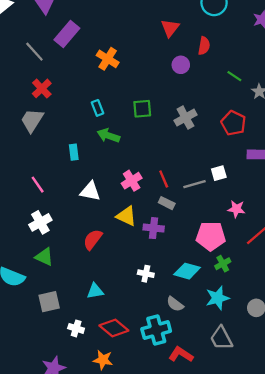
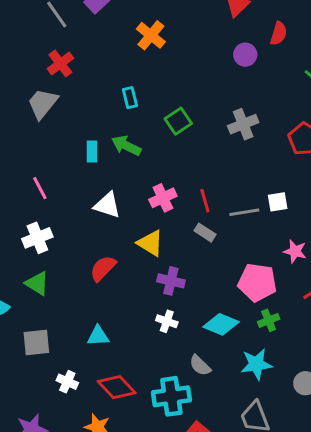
green square: (142, 109) -> (178, 121), moved, turned -36
green arrow: (108, 136) -> (126, 146), moved
purple cross: (154, 228) -> (171, 281), moved

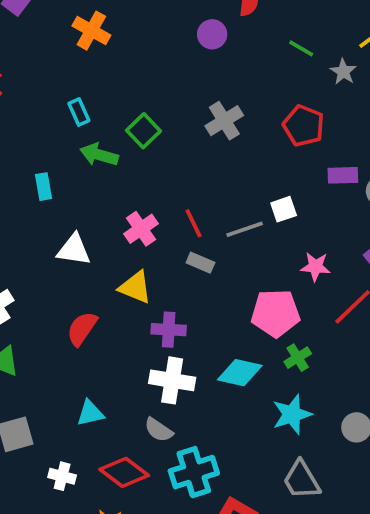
green arrow: (126, 146) -> (99, 155), moved
white cross: (167, 321) -> (172, 380), size x1.6
gray semicircle: (200, 365) -> (159, 430), moved

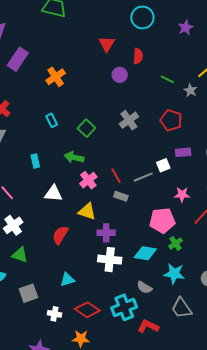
orange cross: (91, 31) -> (56, 77), turned 30
green arrow: (99, 155) -> (74, 157), moved
purple rectangle: (343, 175) -> (183, 152), moved
cyan star: (292, 414) -> (174, 274), turned 30
gray semicircle: (159, 430) -> (144, 287), moved

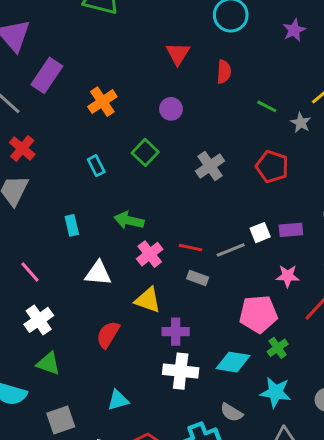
purple circle: (120, 75) -> (171, 109), moved
green square: (86, 128) -> (145, 152), moved
purple rectangle: (183, 152) -> (291, 230), moved
red line: (116, 176) -> (190, 248), turned -49

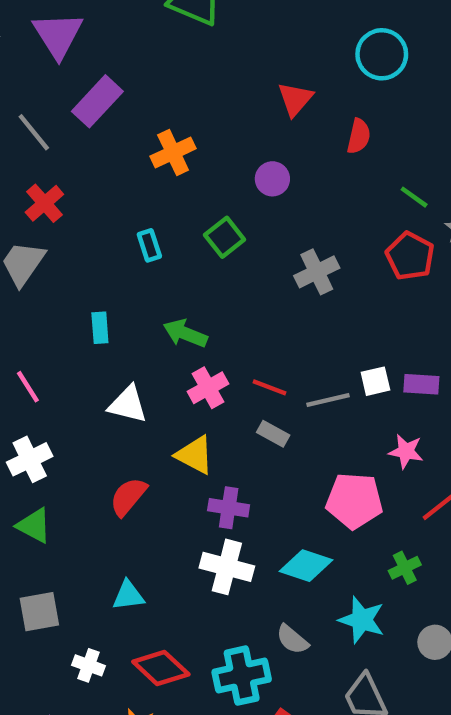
red pentagon: (272, 167) -> (410, 256), moved
green cross: (278, 348) -> (405, 568), moved

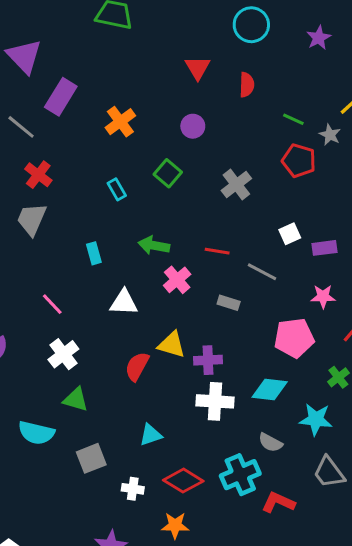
white square: (375, 381) -> (290, 234), moved
red line: (270, 387) -> (217, 251), moved
gray line: (328, 400) -> (262, 272), turned 52
yellow triangle: (195, 455) -> (172, 345), moved

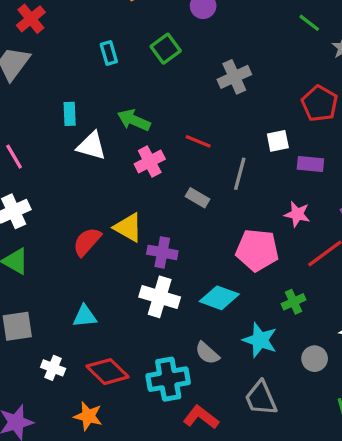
red pentagon: (299, 161) -> (320, 104), moved
gray line: (262, 272) -> (240, 174), turned 64
white triangle: (124, 302) -> (91, 146), moved

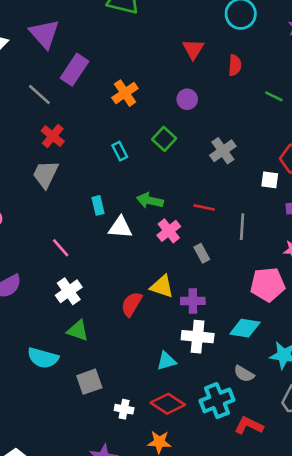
white square: (278, 141) -> (270, 180), moved, turned 30
gray rectangle: (198, 198) -> (202, 253), moved, turned 42
cyan triangle: (85, 316) -> (166, 361), moved

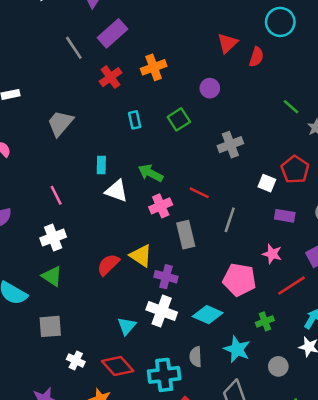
red semicircle: (235, 65) -> (256, 57), moved
red cross: (53, 136) -> (111, 77), moved
gray rectangle: (202, 253) -> (186, 235), size x1.5
cyan triangle: (166, 361) -> (127, 326), turned -48
gray semicircle: (244, 374) -> (196, 357), turned 42

